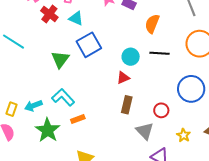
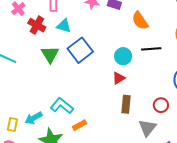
orange semicircle: (152, 24) -> (140, 21), turned -48
green triangle: (60, 59) -> (50, 54), moved
gray triangle: (145, 131) -> (147, 128), turned 30

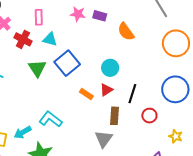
black line: (151, 49) -> (132, 94), moved, turned -66
orange rectangle: (79, 125) -> (86, 94), moved, turned 64
gray triangle: (147, 128) -> (104, 139), moved

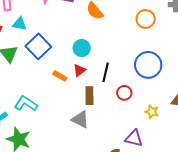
orange circle: (176, 43) -> (146, 19), size x0.7
gray triangle: (104, 139) -> (80, 119), turned -36

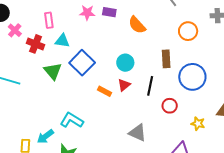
brown rectangle: (89, 96) -> (166, 59), moved
gray triangle: (80, 119) -> (138, 133), moved

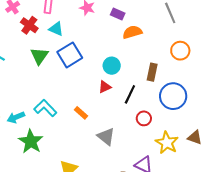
purple rectangle: (109, 12) -> (118, 14), moved
orange semicircle: (137, 25) -> (132, 32), turned 102
orange rectangle: (104, 91) -> (81, 113), moved
yellow star: (198, 124) -> (167, 143), size x1.6

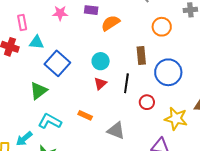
green triangle: (39, 56) -> (39, 91), moved, turned 36

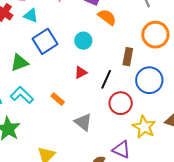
orange semicircle: (110, 23) -> (107, 17), turned 54
orange circle: (162, 27) -> (155, 35), size x1.4
cyan circle: (101, 61) -> (83, 41), moved
red circle: (147, 102) -> (121, 103), size x1.5

